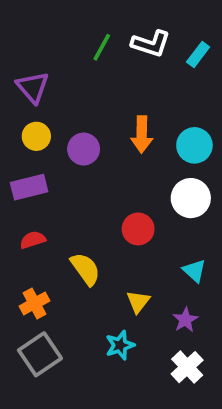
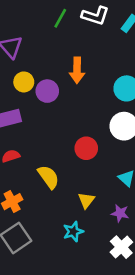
orange arrow: (142, 134) -> (77, 70), moved
yellow circle: (36, 136) -> (24, 82), moved
purple star: (185, 320) -> (120, 213), turned -30

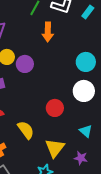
orange arrow: (77, 70) -> (48, 32), moved
yellow triangle: (86, 200) -> (55, 148), size x1.5

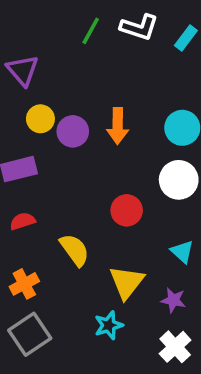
orange arrow: (48, 32) -> (118, 126), moved

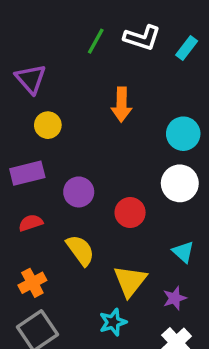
orange arrow: (118, 126) -> (122, 105), moved
purple circle: (73, 131) -> (79, 192), moved
purple star: (173, 300) -> (175, 298), turned -30

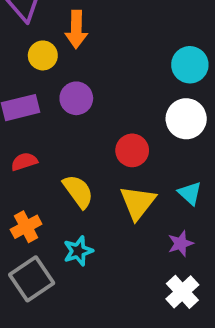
orange arrow: (122, 105) -> (76, 29), moved
purple circle: (79, 192) -> (76, 98), moved
yellow triangle: (130, 281) -> (138, 203), moved
cyan star: (113, 322) -> (78, 251), moved

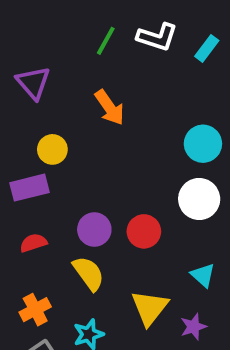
orange arrow: (76, 29) -> (110, 108), moved, turned -36
yellow circle: (43, 55) -> (52, 149), moved
purple circle: (76, 98) -> (94, 229), moved
yellow triangle: (138, 203) -> (150, 308), moved

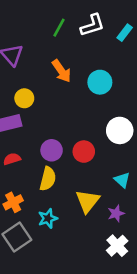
white L-shape: (157, 37) -> (92, 25), turned -35
cyan circle: (203, 144) -> (100, 82), moved
yellow semicircle: (89, 273) -> (48, 179), turned 50

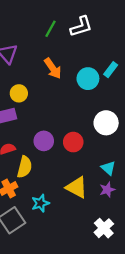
cyan rectangle: (125, 33) -> (111, 70), moved
yellow semicircle: (48, 179) -> (25, 167), moved
yellow triangle: (87, 201) -> (77, 187), turned -40
purple star: (116, 213) -> (107, 190), moved

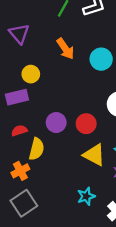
yellow triangle: (77, 187) -> (94, 155), moved
cyan star: (40, 203) -> (86, 196), moved

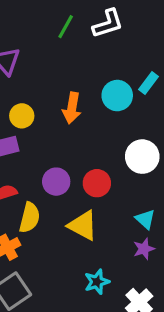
orange arrow: (65, 49) -> (72, 108), moved, turned 45
yellow triangle: (94, 155) -> (83, 225), moved

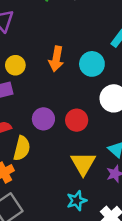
cyan circle: (117, 96) -> (92, 64), moved
yellow triangle: (83, 225) -> (83, 164), moved, turned 32

